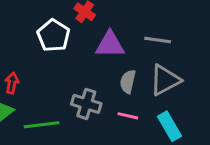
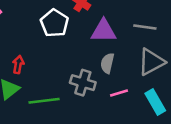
gray semicircle: (128, 82) -> (107, 63), moved
pink line: (128, 116) -> (119, 93), turned -30

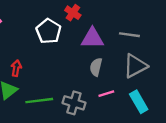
gray cross: (83, 83) -> (74, 103), moved

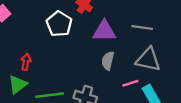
gray triangle: (135, 66) -> (148, 60), turned 40
pink line: (106, 94) -> (130, 83), moved

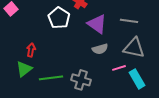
purple triangle: (104, 31) -> (97, 24), turned 35
gray semicircle: (108, 61) -> (100, 49), turned -119

